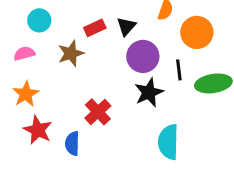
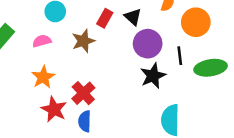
black triangle: (126, 26) -> (133, 17), turned -30
red rectangle: (95, 28) -> (105, 18), turned -36
red cross: (98, 112) -> (83, 93), moved

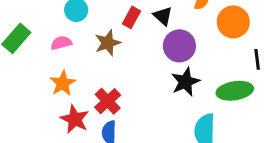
black line: (180, 56) -> (257, 59), moved
green ellipse: (211, 68) -> (235, 91), moved

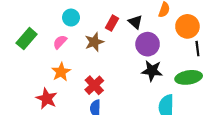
pink semicircle: (61, 43) -> (60, 42), turned -32
black line: (257, 59) -> (197, 49), moved
black star: (185, 82) -> (152, 71), turned 30
red star: (75, 119) -> (47, 98), moved

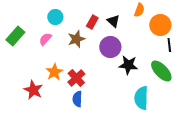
purple circle: (148, 44) -> (110, 47), moved
orange star: (61, 72) -> (54, 72), moved
green ellipse: (189, 77) -> (161, 71), turned 55

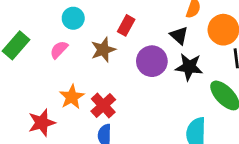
black triangle: (113, 21) -> (179, 35), moved
black star: (128, 65) -> (189, 67), moved
red star: (33, 90) -> (42, 123), turned 30

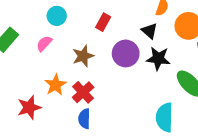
brown star: (103, 50) -> (83, 56), moved

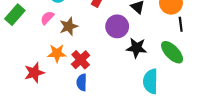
brown star: (83, 56) -> (69, 26), moved
black star: (158, 58) -> (137, 48), moved
orange star: (55, 85) -> (57, 53), turned 30

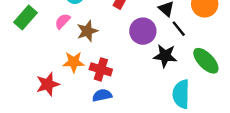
black line: (181, 24) -> (179, 29), moved, turned -32
red cross: (81, 60) -> (101, 69), turned -30
blue semicircle: (82, 82) -> (102, 95), turned 77

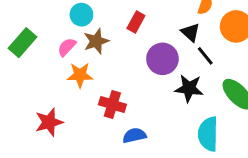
brown star: (87, 31) -> (96, 41), moved
orange star: (74, 62) -> (80, 75), moved
blue semicircle: (102, 95) -> (134, 135), moved

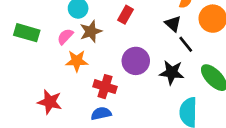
green rectangle: (23, 43) -> (27, 33), turned 65
purple circle: (162, 59) -> (136, 61), moved
red star: (49, 122) -> (50, 102), turned 30
blue semicircle: (134, 135) -> (101, 114), moved

